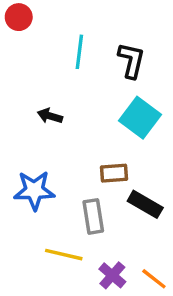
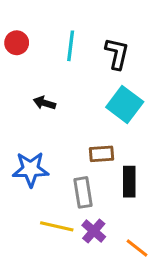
red circle: (19, 17) -> (17, 43), moved
black rectangle: (145, 204) -> (129, 182), turned 60
purple cross: (112, 275) -> (94, 231), moved

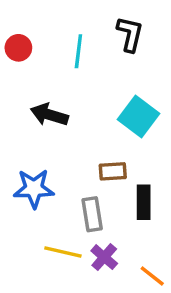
black L-shape: (117, 54) -> (130, 34), moved
black arrow: (44, 103) -> (49, 115), size x1.5

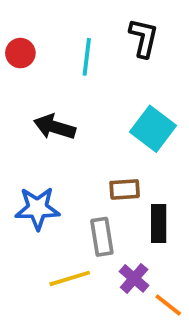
yellow line: (63, 252) -> (70, 278), turned -30
purple cross: (104, 257) -> (134, 278), moved

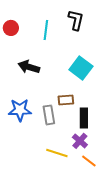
gray rectangle: (102, 237) -> (49, 115), moved
yellow line: (70, 278) -> (57, 153), moved, turned 35
purple cross: (134, 278) -> (80, 141), moved

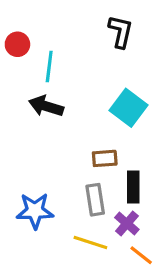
cyan line: (46, 30) -> (49, 66), moved
blue star: (20, 110) -> (35, 211), moved
gray rectangle: (49, 115) -> (95, 200), moved

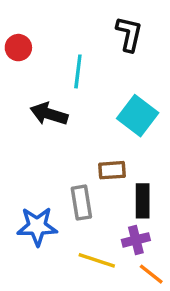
cyan line: (49, 66) -> (78, 71), moved
gray rectangle: (95, 200) -> (81, 203), moved
purple cross: (127, 224) -> (136, 240), turned 35

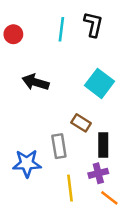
cyan line: (78, 71) -> (61, 29), moved
brown rectangle: (112, 170) -> (81, 123), turned 36
yellow line: (97, 260) -> (70, 188), turned 65

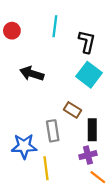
black L-shape: (93, 24) -> (87, 42), moved
yellow line: (70, 188) -> (46, 168), moved

